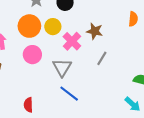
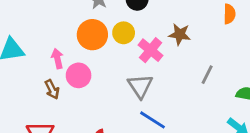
pink circle: (32, 55) -> (79, 75), moved
gray line: (102, 58) -> (207, 75), moved

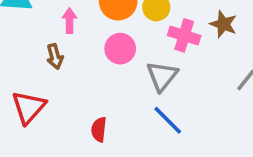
pink cross: (151, 50) -> (184, 35), turned -35
pink circle: (79, 75) -> (120, 49), moved

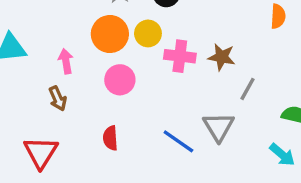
brown star: (223, 24) -> (222, 57), moved
gray triangle: (162, 76) -> (218, 127), moved
red semicircle: (99, 130) -> (110, 138), moved

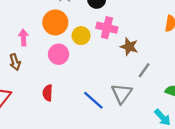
yellow circle: (148, 33) -> (81, 36), moved
pink cross: (180, 56) -> (107, 28), moved

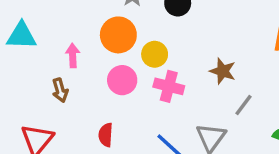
pink cross: (107, 28) -> (169, 86), moved

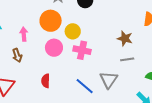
brown star: (223, 71) -> (125, 38), moved
gray line: (244, 105) -> (127, 59), turned 48

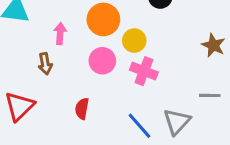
brown star: (125, 38) -> (213, 45), moved

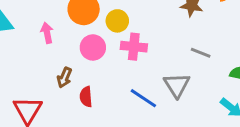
brown arrow: (45, 64) -> (64, 78), moved, turned 48
gray line: (210, 95) -> (201, 53), turned 36

